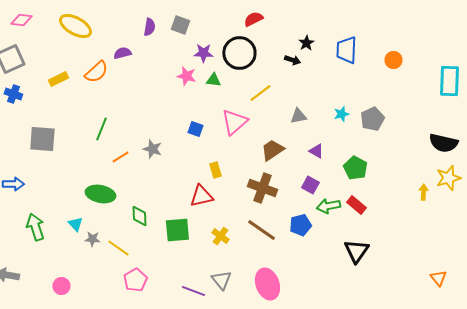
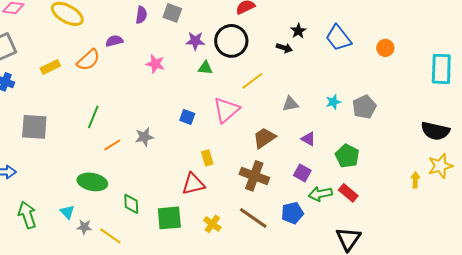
blue trapezoid: (346, 50) -> (338, 38), turned -40
pink star: (186, 76) -> (155, 64), moved
gray star: (152, 149) -> (144, 137), turned -30

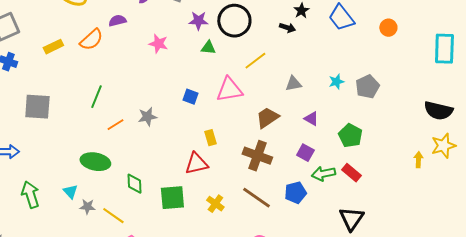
pink triangle: (226, 110) -> (229, 90), turned 32

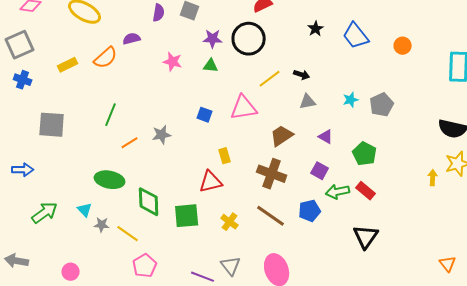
black arrow: (287, 28) -> (302, 75), moved
green triangle: (208, 48) -> (211, 66), moved
green diamond: (134, 184) -> (149, 202), size x1.4
green arrow: (30, 195) -> (45, 213), turned 72

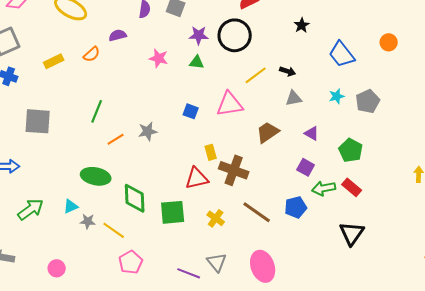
blue trapezoid: (356, 36) -> (342, 54), moved
orange semicircle: (106, 58) -> (92, 54), size x0.7
brown cross: (272, 174) -> (234, 170), moved
cyan triangle: (85, 210) -> (71, 206), turned 49

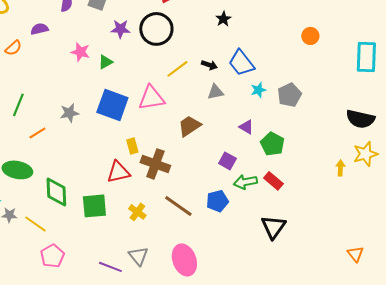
blue trapezoid: (342, 54) -> (241, 63), moved
green triangle: (197, 62) -> (105, 62), moved, turned -35
blue square: (191, 111) -> (112, 105), size x2.0
gray star: (148, 131) -> (69, 113), moved
purple triangle: (312, 133) -> (246, 127), moved

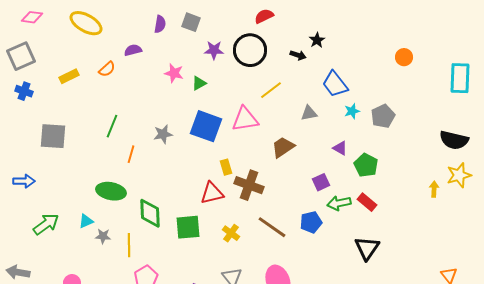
black arrow: (209, 65) -> (298, 55), moved
orange line: (37, 133) -> (131, 154), turned -42
purple square: (227, 161) -> (321, 182), turned 36
yellow line: (35, 224) -> (129, 245), turned 55

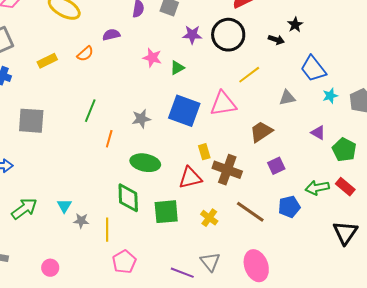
purple square: (321, 182) -> (276, 166), moved
green ellipse: (111, 191) -> (145, 163), moved
cyan triangle: (86, 221) -> (64, 206), turned -35

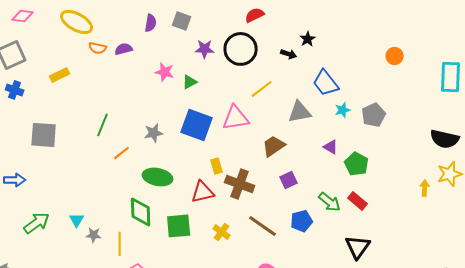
orange semicircle: (85, 54) -> (98, 48), moved, turned 54
gray triangle: (287, 98) -> (300, 112), size x1.4
orange line: (109, 139) -> (122, 153), turned 36
green arrow: (317, 188) -> (330, 202), turned -130

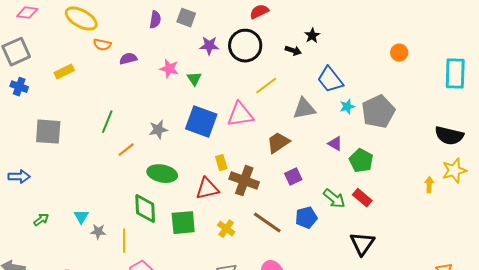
purple semicircle: (124, 49) -> (128, 59), moved
green triangle: (190, 82) -> (194, 79), turned -35
gray pentagon: (374, 115) -> (378, 112), size x1.4
green arrow: (37, 223) -> (41, 220), size x0.6

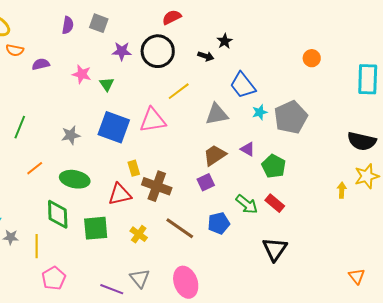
brown trapezoid: (278, 143) -> (215, 155), moved
orange line: (126, 150) -> (35, 168), moved

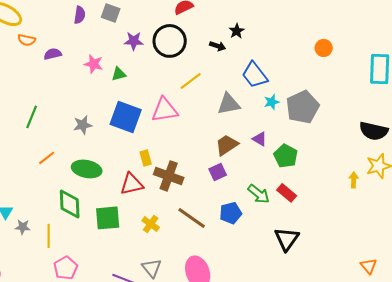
green triangle: (107, 84) -> (119, 74), turned 49

